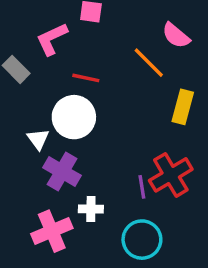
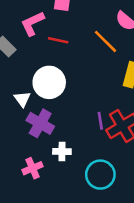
red line: (86, 78) -> (58, 40), moved
purple line: (142, 187) -> (100, 121), moved
pink cross: (52, 231) -> (33, 168), size x0.7

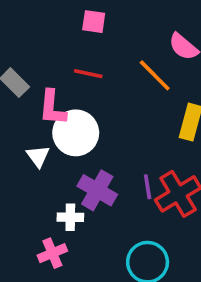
pink L-shape: (33, 23) -> (52, 108), moved, turned -60
purple cross: (40, 123) -> (97, 190), moved
white cross: (62, 152) -> (70, 217), moved

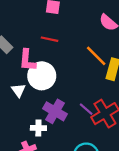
orange line: (155, 75) -> (96, 56), moved
purple line: (148, 187) -> (86, 109), turned -40

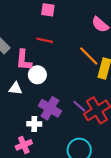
white circle: (42, 76) -> (37, 75), size x0.7
white triangle: (18, 90) -> (15, 88), turned -48

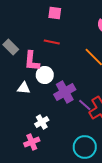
purple cross: (50, 108) -> (65, 92), moved, turned 30
white cross: (34, 124) -> (42, 122), turned -32

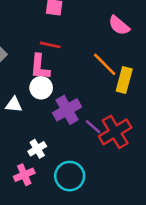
pink L-shape: (32, 61) -> (40, 67), moved
cyan circle: (85, 147) -> (70, 176), moved

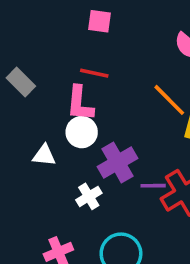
purple line: (93, 127) -> (153, 186), turned -42
white cross: (37, 149) -> (89, 196), moved

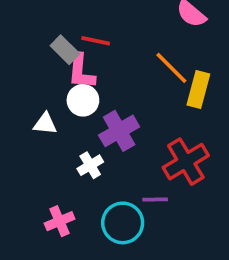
gray rectangle: (21, 82) -> (65, 50), moved
purple line: (153, 186) -> (155, 199), moved

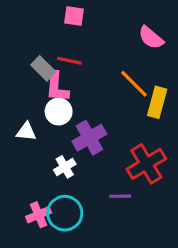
cyan circle: (123, 223) -> (65, 213), moved

